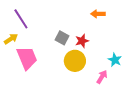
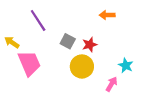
purple line: (21, 19) -> (38, 20), moved
yellow arrow: (11, 39) -> (12, 42), turned -112

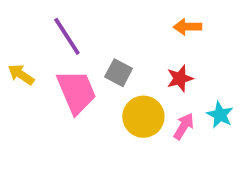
red star: (90, 45) -> (180, 78), moved
pink trapezoid: (29, 63) -> (76, 92), moved
pink arrow: (111, 84) -> (184, 126), moved

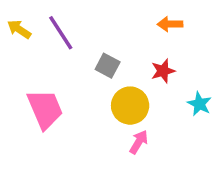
yellow arrow: (21, 75) -> (19, 29), moved
pink trapezoid: (76, 92) -> (45, 109), moved
pink arrow: (184, 126) -> (139, 142), moved

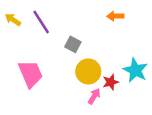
red star: (163, 71) -> (111, 82), moved
cyan star: (199, 104) -> (135, 70), size x1.5

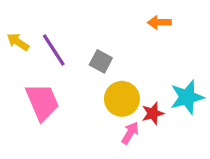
yellow arrow: (13, 20) -> (18, 42), moved
purple line: (41, 22) -> (54, 50), moved
cyan star: (135, 70) -> (187, 97), turned 30

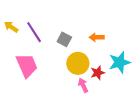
orange arrow: (159, 22) -> (97, 37), moved
pink arrow: (130, 133) -> (83, 85), turned -56

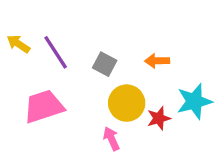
pink trapezoid: (27, 65) -> (44, 106), turned -85
pink arrow: (83, 85) -> (111, 139), moved

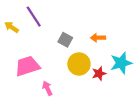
purple line: (56, 52) -> (34, 17), moved
pink arrow: (111, 139) -> (47, 88), moved

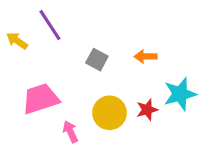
yellow circle: (79, 64) -> (109, 113), moved

